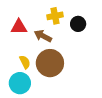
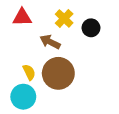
yellow cross: (55, 16) -> (64, 18), turned -35
red triangle: (19, 27) -> (22, 17), moved

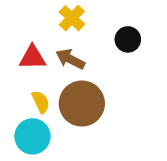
red triangle: (22, 17) -> (32, 57), moved
yellow cross: (64, 18) -> (72, 18), moved

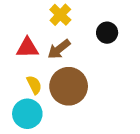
brown arrow: (70, 59) -> (59, 49), turned -65

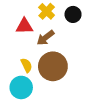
black circle: (107, 33) -> (73, 14), moved
red triangle: (27, 48) -> (24, 26), moved

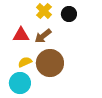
red triangle: (24, 26) -> (21, 35), moved
yellow semicircle: (26, 65) -> (25, 62), turned -88

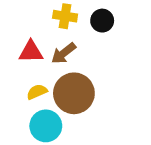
yellow cross: (44, 11) -> (65, 16), turned -35
cyan circle: (20, 83) -> (46, 126), moved

